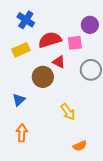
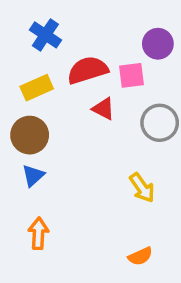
brown circle: (43, 77) -> (30, 135), moved
yellow arrow: (68, 112) -> (142, 188), moved

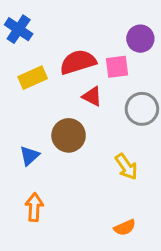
blue cross: (45, 35) -> (19, 29), moved
brown circle: (30, 135) -> (69, 135), moved

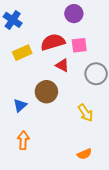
purple circle: (140, 39) -> (74, 14), moved

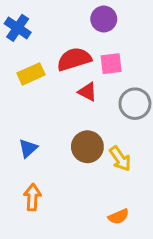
brown circle: (46, 92) -> (87, 147), moved

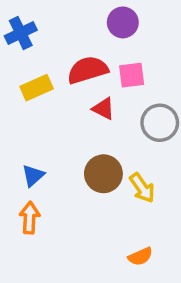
blue cross: (18, 28) -> (21, 33), turned 30
orange arrow: (32, 197) -> (30, 218), moved

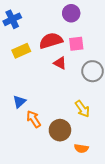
brown circle: (103, 174) -> (60, 130), moved
orange arrow: (30, 218) -> (34, 119), moved, turned -36
orange semicircle: (140, 256) -> (81, 148), turned 32

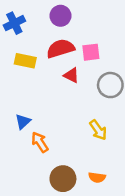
purple circle: (71, 13) -> (60, 16), moved
yellow rectangle: (21, 51) -> (25, 61), turned 36
brown circle: (60, 130) -> (63, 179), moved

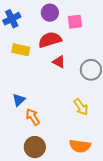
pink square: (91, 52) -> (75, 22), moved
orange semicircle: (97, 177) -> (80, 146), size x1.5
brown circle: (63, 179) -> (35, 147), moved

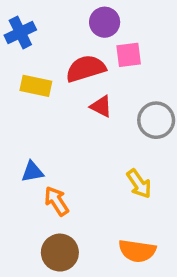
purple circle: (50, 13) -> (105, 22), moved
pink square: (75, 22) -> (129, 55), moved
blue triangle: (19, 100) -> (32, 172), turned 32

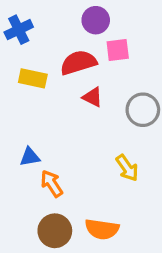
orange semicircle: (137, 251) -> (102, 229), moved

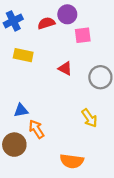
red semicircle: (78, 63) -> (46, 23), moved, size x0.7
brown circle: (55, 231) -> (14, 145), moved

